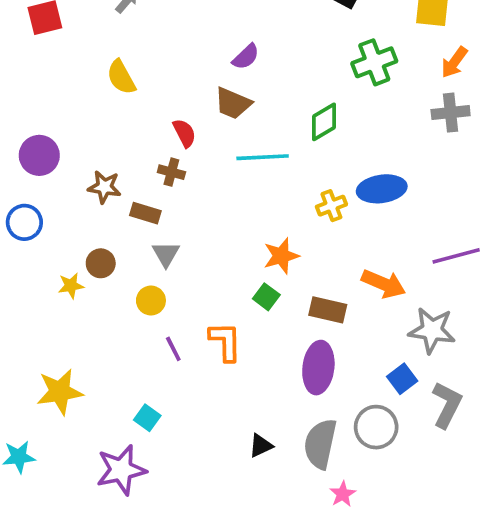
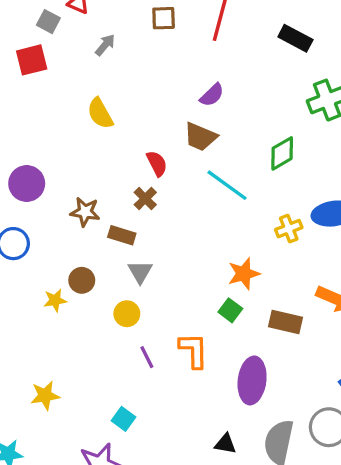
cyan line: (263, 157) -> (227, 185), turned 39
brown cross: (171, 172) -> (145, 199), turned 30
purple ellipse: (318, 368) -> (252, 380), moved
yellow star: (60, 392) -> (45, 395), size x0.7
black triangle: (261, 446) -> (225, 444), turned 35

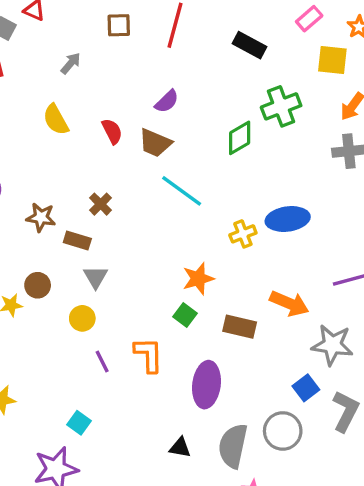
gray arrow: (105, 45) -> (71, 63), moved
green diamond: (282, 153) -> (240, 138), moved
red semicircle: (157, 163) -> (112, 131), moved

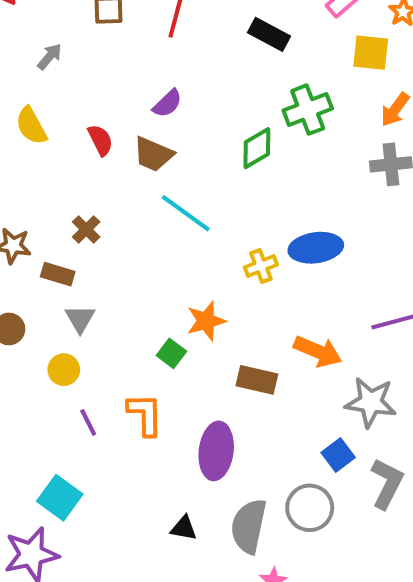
green square: (185, 315) -> (171, 353), moved
cyan square: (79, 423) -> (60, 498), size x1.5

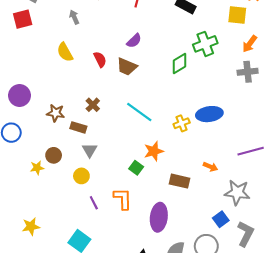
gray arrow: (50, 57) -> (74, 17), turned -64
cyan line: (186, 213) -> (139, 112), moved
orange arrow: (318, 351) -> (210, 167), size x0.6

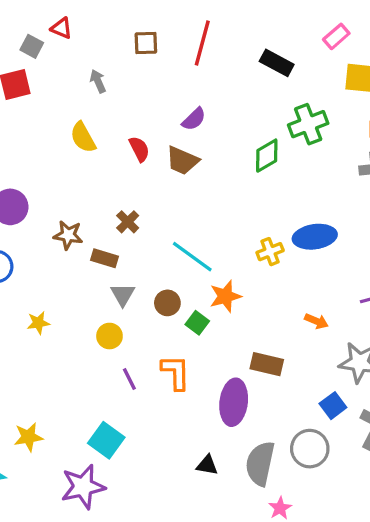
cyan line: (139, 112) -> (192, 257), moved
brown circle: (54, 155) -> (167, 303), moved
brown rectangle: (179, 181) -> (267, 364), moved
yellow star: (31, 227) -> (28, 437), moved

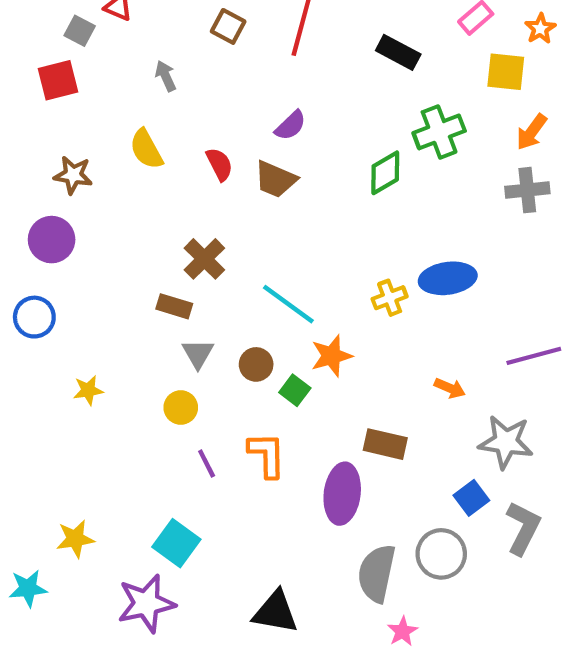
brown square: (146, 43) -> (228, 26), turned 30
brown cross: (128, 222) -> (204, 259), size x1.4
brown star: (68, 235) -> (73, 175), moved
black triangle: (207, 465) -> (275, 612), moved, size x1.6

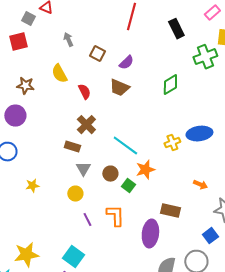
brown square: (228, 26) -> (97, 54), moved
black rectangle: (398, 52) -> (176, 29), turned 36
green cross: (439, 132) -> (205, 57), moved
red semicircle: (219, 164) -> (84, 92), moved
yellow star: (75, 539) -> (26, 255), size x1.4

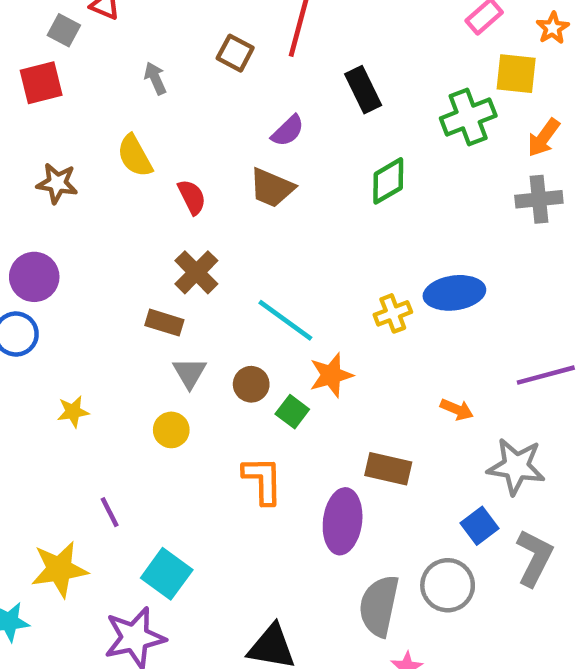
black rectangle: (176, 29) -> (363, 90), moved
brown square: (97, 54) -> (235, 53), moved
purple circle: (15, 116) -> (34, 277), moved
purple line: (87, 220) -> (110, 512), moved

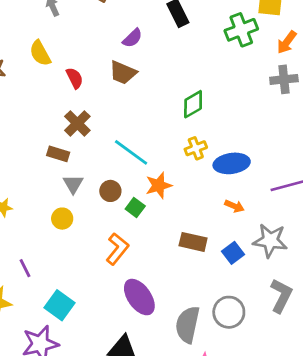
green diamond: (388, 181) -> (193, 104), moved
blue ellipse: (454, 293) -> (232, 163), moved
orange L-shape: (263, 480) -> (117, 249), turned 40
purple ellipse: (343, 521) -> (139, 297), moved, turned -42
blue square: (480, 526) -> (233, 253), moved

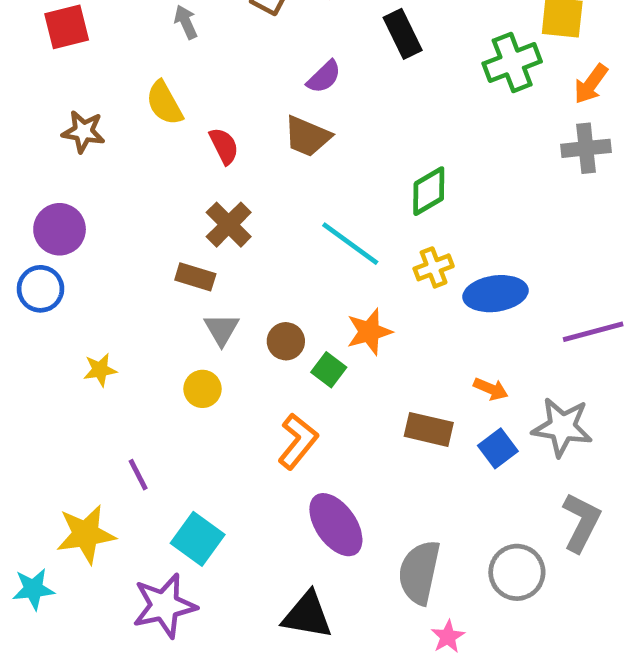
cyan line: (131, 152) -> (350, 244), moved
orange arrow: (234, 206) -> (491, 389), moved
gray circle: (229, 312) -> (517, 572), moved

